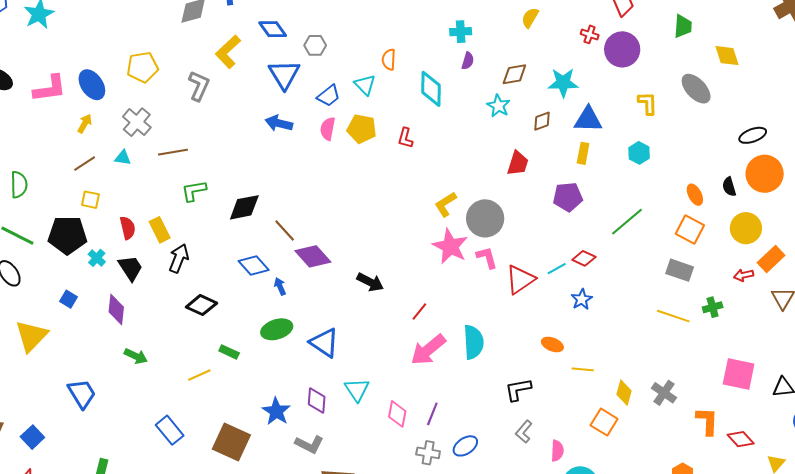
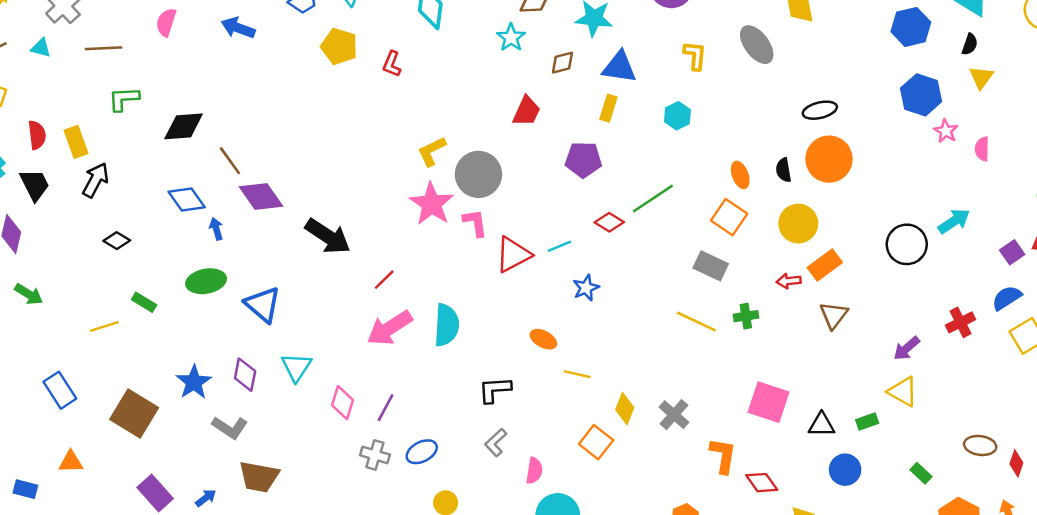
pink semicircle: (328, 129) -> (166, 22), moved
red diamond: (584, 258) -> (609, 222), moved
black arrow: (370, 282) -> (328, 236), size x1.4
black diamond: (201, 305) -> (117, 241), size x0.7

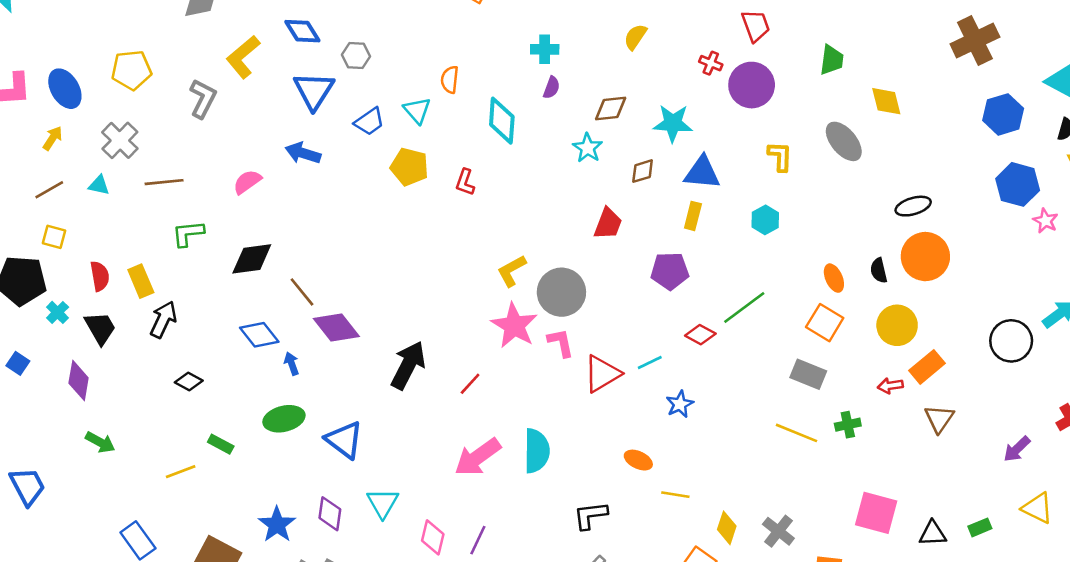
pink semicircle: (166, 22) -> (247, 182), moved, turned 40
black arrow: (328, 236) -> (408, 365), turned -93
red line: (384, 280) -> (470, 384), moved
yellow triangle: (903, 392) -> (1037, 508), moved

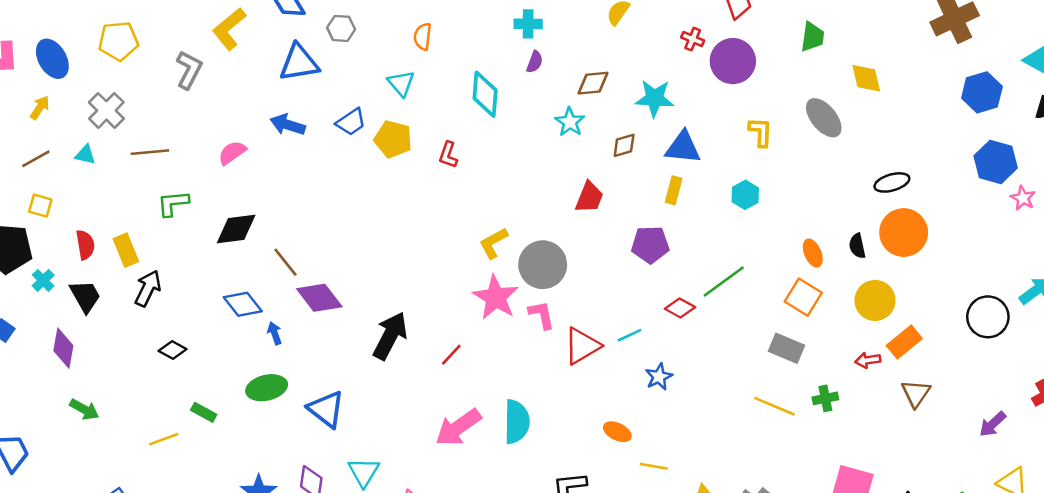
orange semicircle: (450, 80) -> (423, 37), moved
blue triangle: (314, 91) -> (299, 63), turned 48
blue trapezoid: (369, 122) -> (351, 122), moved

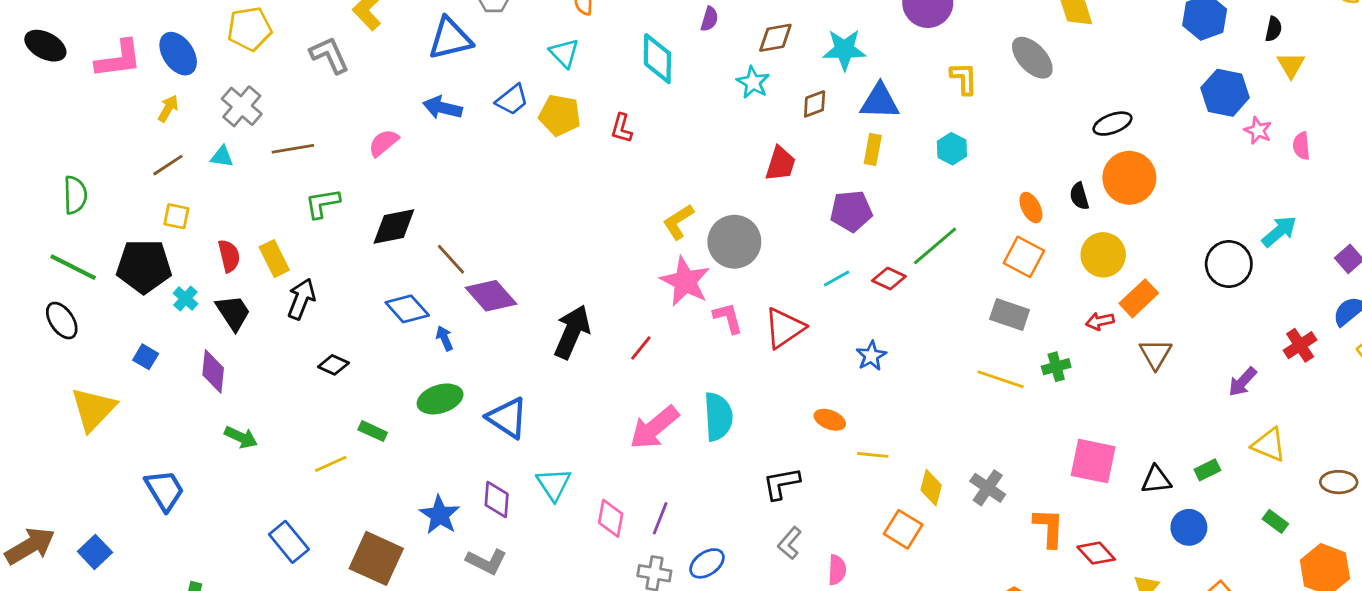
gray L-shape: (189, 70) -> (329, 55), turned -48
pink L-shape: (542, 315) -> (728, 318), moved
cyan line: (630, 335) -> (837, 279), moved

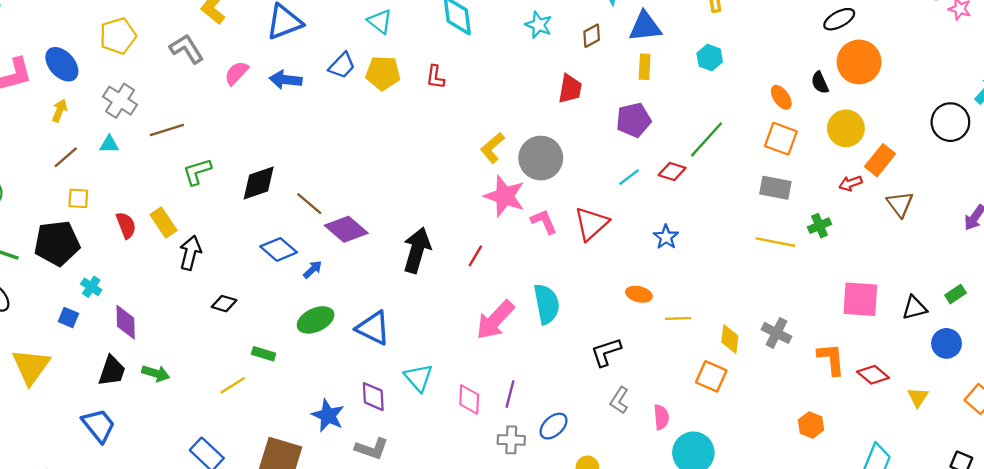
pink semicircle: (384, 143) -> (236, 73), moved
cyan cross: (185, 299) -> (91, 287), moved
black trapezoid: (233, 313) -> (112, 371), moved, turned 60
blue arrow: (445, 338) -> (313, 269), turned 78

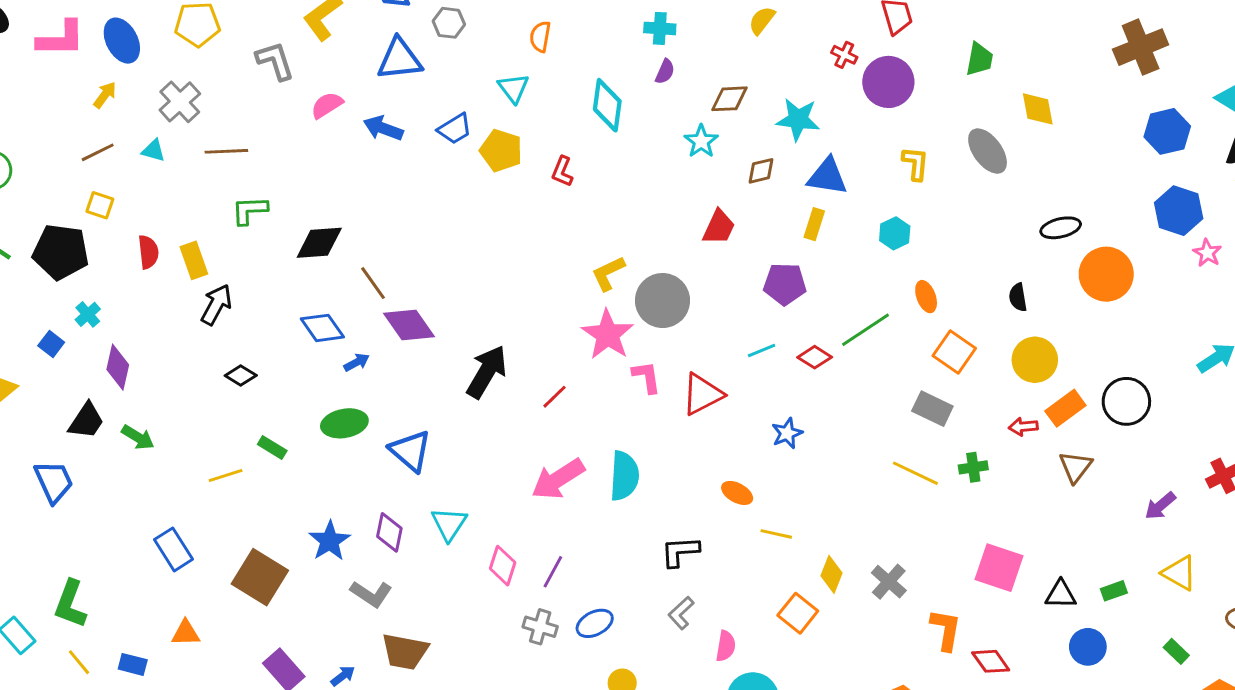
orange circle: (859, 62) -> (1106, 274), moved
orange ellipse: (781, 97) -> (926, 297), moved
black circle: (950, 122) -> (1126, 401), moved

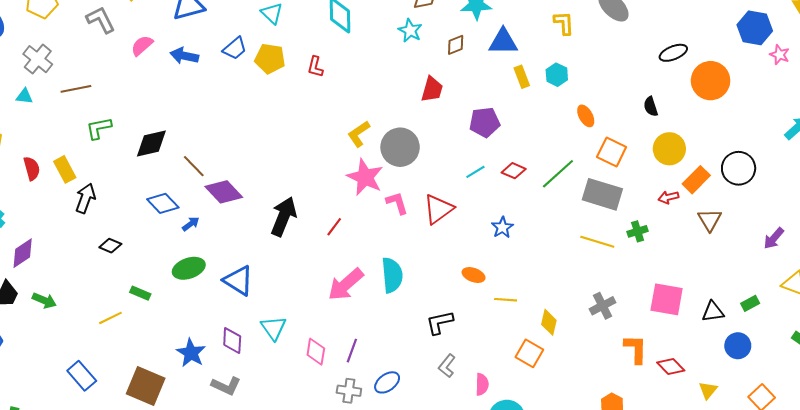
yellow rectangle: (814, 224) -> (522, 77), moved, turned -30
green line: (866, 330) -> (558, 174), moved
purple diamond: (118, 367) -> (23, 253), turned 52
gray rectangle: (932, 409) -> (602, 194), size x1.4
gray cross: (889, 582) -> (603, 306), moved, turned 30

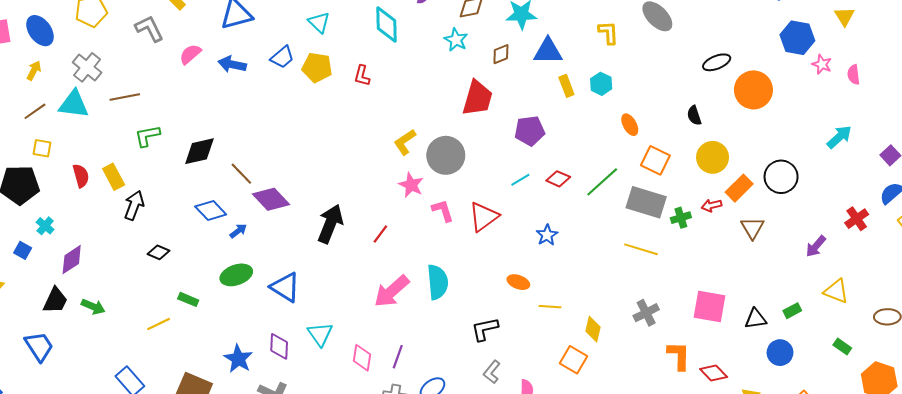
red trapezoid: (432, 89) -> (477, 98), size x1.4
cyan triangle: (24, 96) -> (74, 104), size x1.8
pink star: (365, 177) -> (411, 185), size x0.7
green cross: (638, 231) -> (681, 218), moved

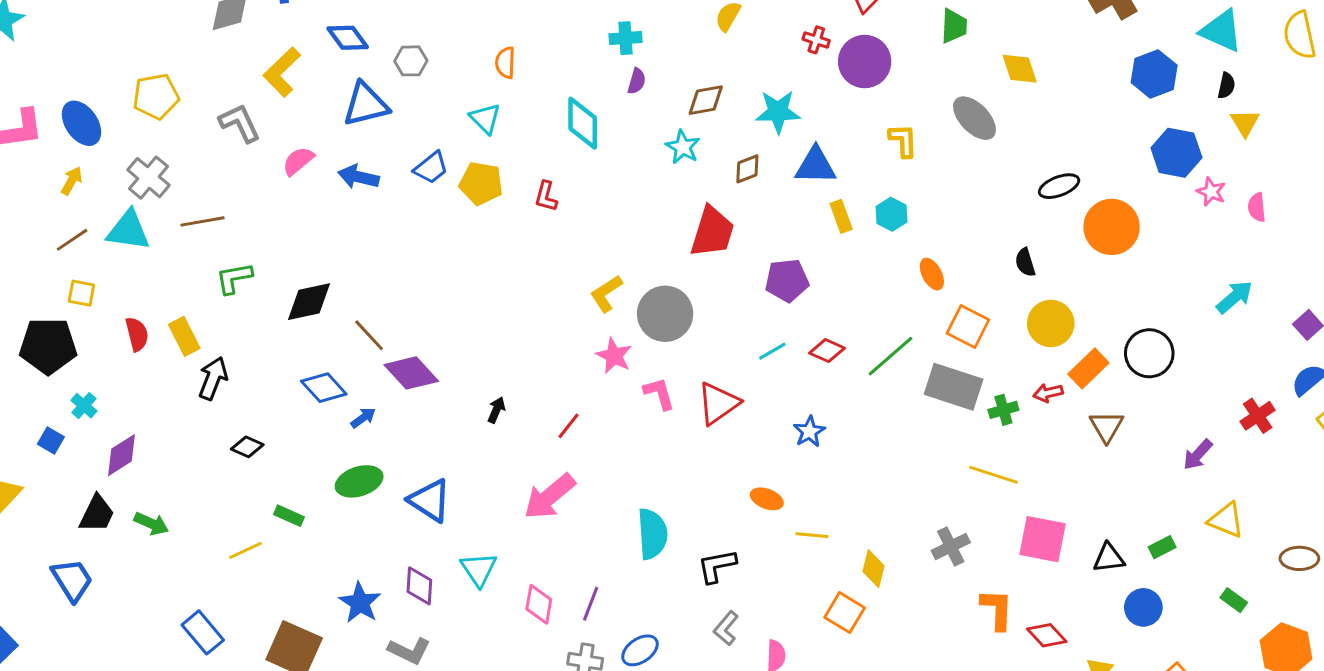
black arrow: (330, 224) -> (496, 410), size x0.5
yellow line: (641, 249) -> (993, 475), moved
cyan semicircle: (438, 282) -> (652, 534), moved
pink arrow: (392, 291) -> (550, 497), moved

